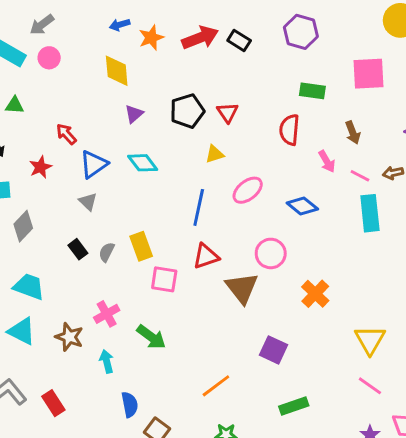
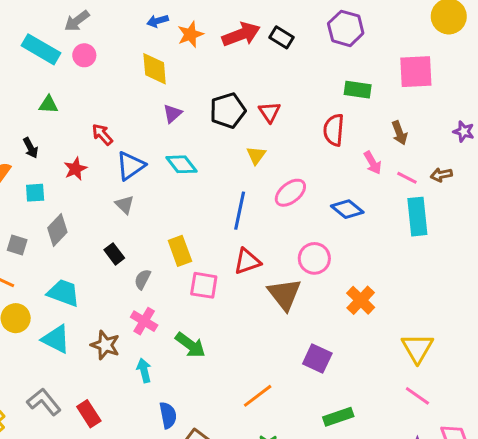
yellow triangle: (215, 154) -> (256, 155), turned -36
gray semicircle: (107, 252) -> (143, 279), moved
pink cross: (107, 314) -> (144, 321), turned -30

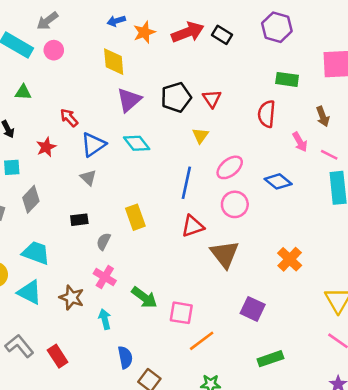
purple triangle: (172, 114) -> (129, 100), size x1.5
black rectangle: (114, 254) -> (79, 220), turned -60
pink circle: (314, 258) -> (235, 204), moved
pink square: (204, 285) -> (181, 313), moved

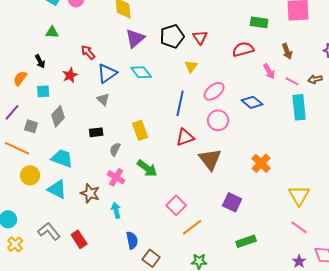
red semicircle: (267, 114) -> (243, 49), turned 70
green arrow: (144, 297) -> (147, 168), moved
pink square: (181, 313) -> (176, 205), turned 36

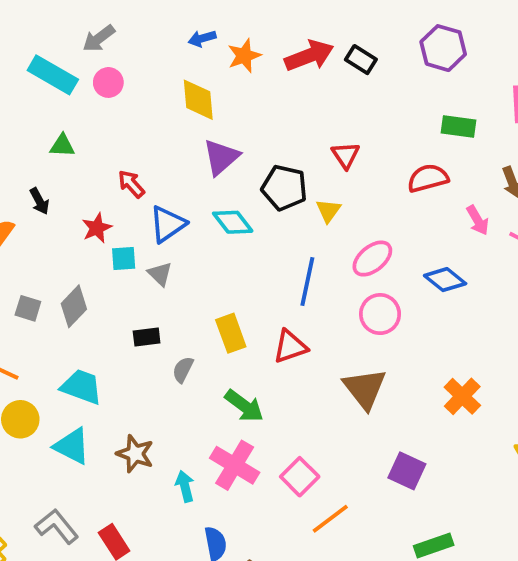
black pentagon: (172, 36) -> (284, 188), moved, turned 30
cyan square: (43, 91) -> (124, 259), moved
gray square: (31, 126) -> (28, 308), moved
red triangle: (185, 137) -> (290, 347), moved
pink cross: (116, 177) -> (235, 465), moved, size x1.4

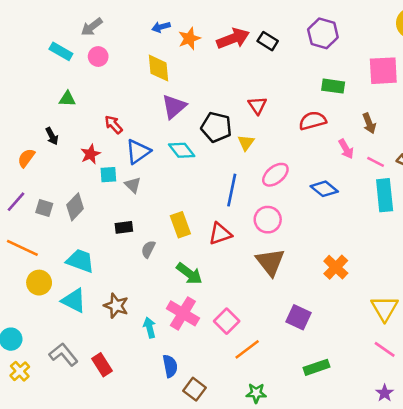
cyan rectangle: (53, 75) -> (61, 51), size x0.7
pink circle: (380, 314) -> (268, 220), moved

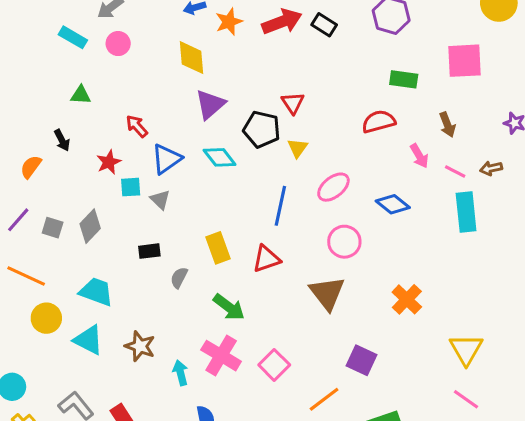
red triangle: (257, 105) -> (293, 103), moved
pink circle: (268, 220) -> (344, 242), moved
orange line: (247, 349) -> (324, 399), moved

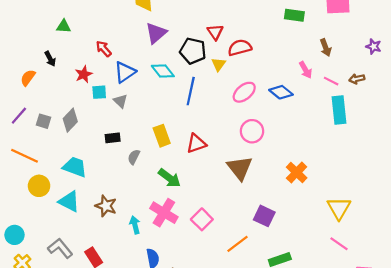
red semicircle: (379, 122) -> (240, 48), moved
blue diamond: (393, 204) -> (281, 92), moved
blue line: (280, 206) -> (191, 91), moved

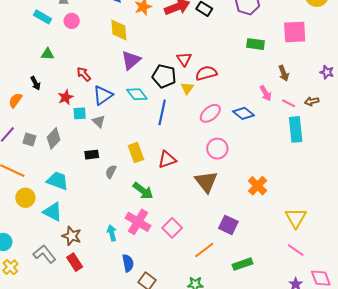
brown star: (106, 206) -> (72, 236), moved

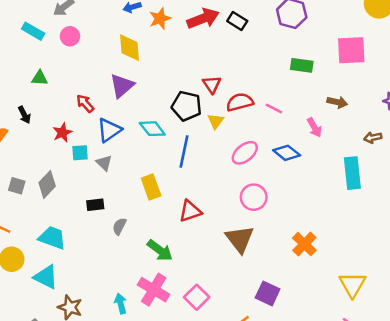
purple triangle: (131, 60) -> (122, 86), moved
brown arrow: (284, 73) -> (337, 102), turned -56
pink line: (289, 103) -> (274, 108), moved
yellow rectangle: (136, 153) -> (151, 187), moved

